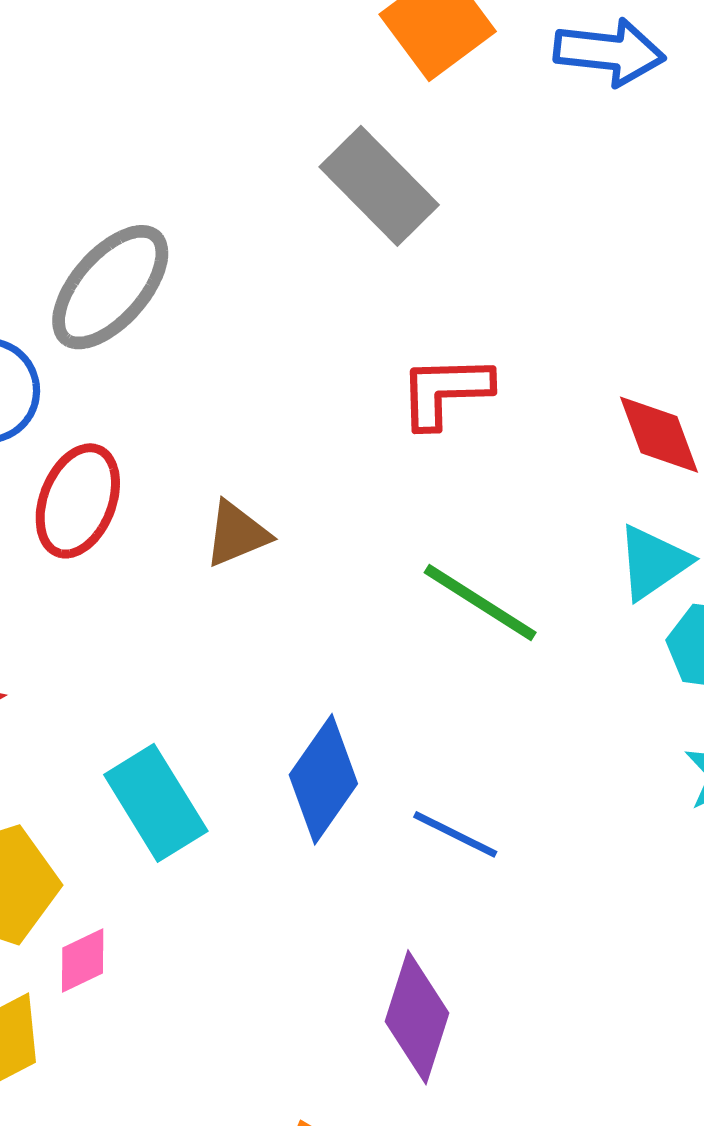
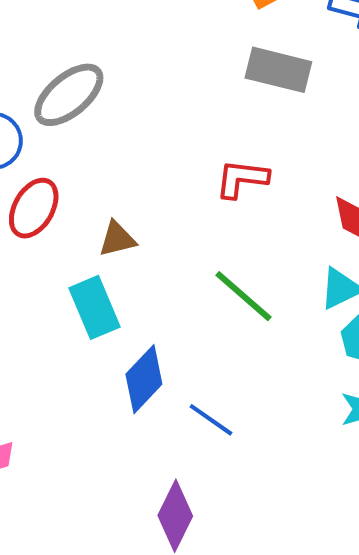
gray rectangle: (379, 186) -> (278, 70), moved, turned -40
cyan rectangle: (156, 803) -> (94, 307), moved

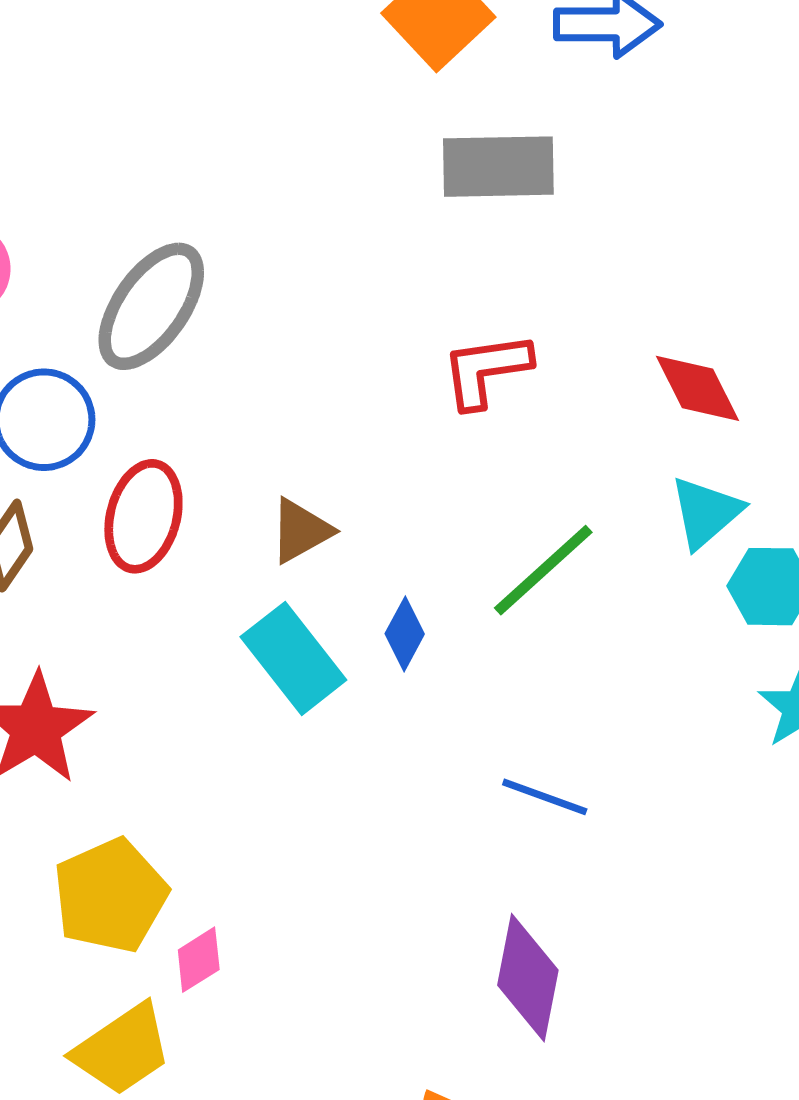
green line: (243, 296) -> (543, 570), turned -68
blue diamond: (144, 379) -> (405, 634), moved, size x0.6

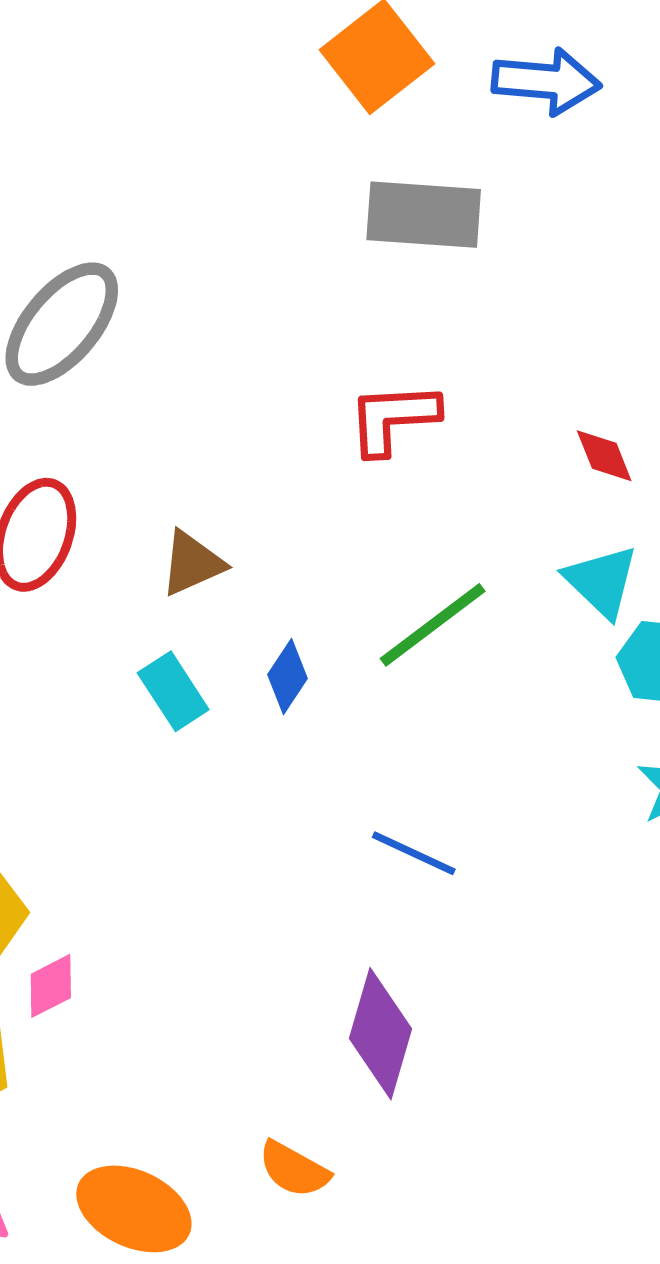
red diamond: (697, 388) -> (604, 456), size x0.7
cyan triangle: (706, 512) -> (601, 581), turned -40
cyan rectangle: (293, 658) -> (173, 691), size x0.7

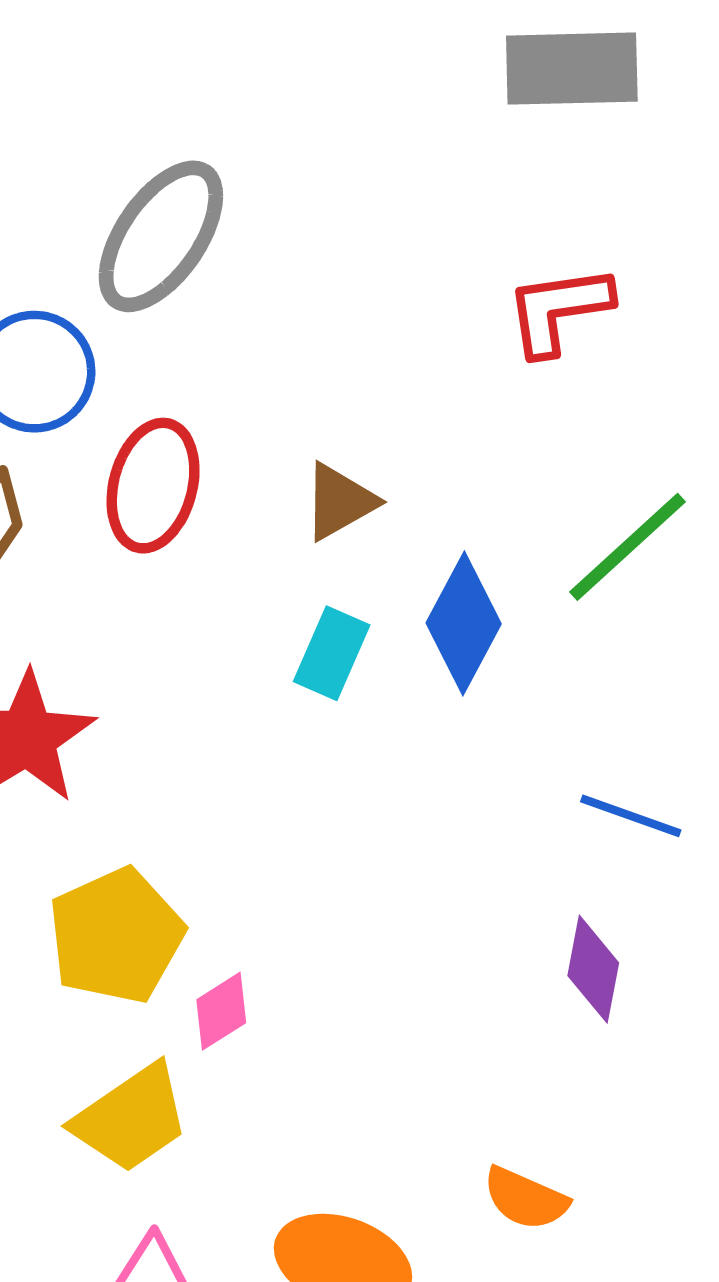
blue diamond: (287, 677) -> (464, 623), size x1.6
cyan rectangle: (173, 691) -> (332, 653), turned 62
purple diamond: (381, 1034) -> (593, 969), moved, size x0.7

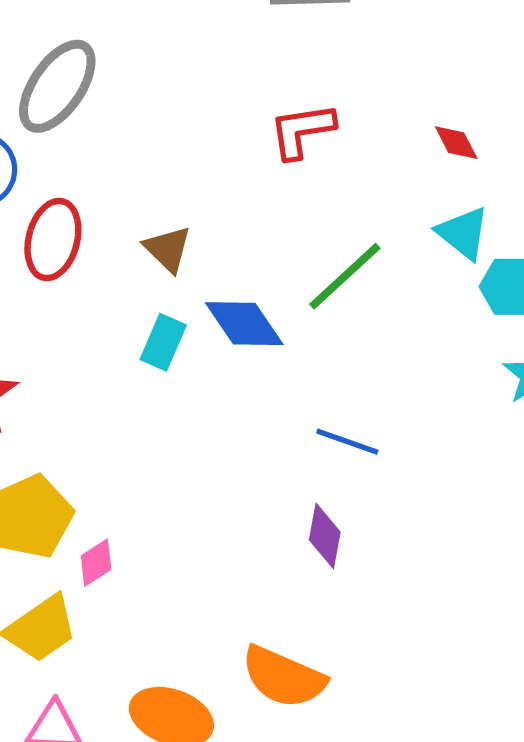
brown triangle: (340, 502) -> (168, 249), turned -46
blue diamond: (464, 623) -> (244, 324), turned -62
orange semicircle: (526, 1199) -> (284, 677), size x1.6

